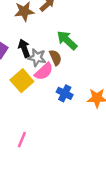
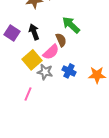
gray star: (37, 58) -> (45, 72), moved
pink line: (22, 140) -> (28, 94), moved

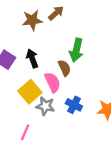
green arrow: (71, 25) -> (76, 50), turned -120
pink semicircle: (51, 52) -> (53, 82), turned -72

